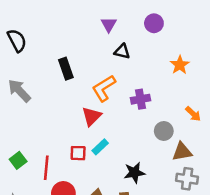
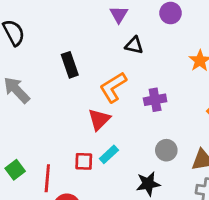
gray circle: (164, 131) -> (166, 150), moved

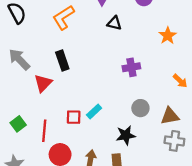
black rectangle: (70, 65) -> (62, 60), moved
orange L-shape: (113, 87) -> (63, 17), moved
red triangle: (99, 119) -> (43, 83), moved

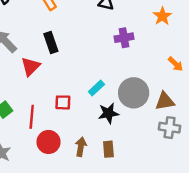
purple cross: (131, 67) -> (124, 38), moved
gray circle: (140, 108) -> (134, 93), size x1.6
cyan rectangle: (94, 111) -> (96, 88), moved
black star: (126, 135) -> (108, 113), moved

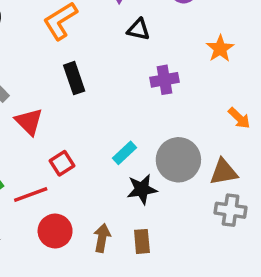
black rectangle: (51, 43) -> (74, 78), moved
red triangle: (31, 66) -> (29, 122), turned -30
red square: (63, 102) -> (62, 163), moved, turned -35
red line: (32, 117) -> (31, 195), turned 65

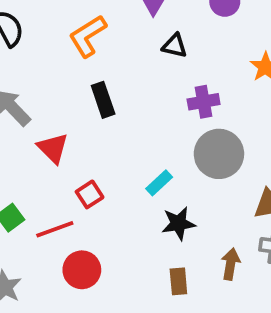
gray circle: (178, 160) -> (219, 154), moved
brown arrow: (102, 238) -> (231, 264), moved

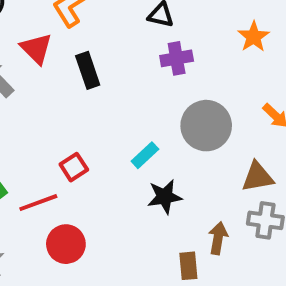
purple cross: (204, 102) -> (177, 58), moved
red triangle: (53, 148) -> (36, 49), moved
brown rectangle: (178, 281) -> (188, 266), moved

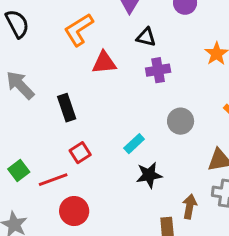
red triangle: (36, 49) -> (104, 63), moved, turned -50
black rectangle: (88, 70) -> (67, 108), moved
gray circle: (206, 126) -> (181, 121), size x0.7

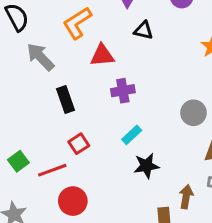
purple cross: (158, 70) -> (123, 91), moved
gray arrow: (20, 85) -> (40, 57), moved
gray circle: (181, 121) -> (193, 113), moved

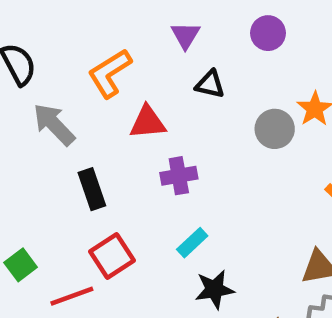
gray circle: (193, 113) -> (275, 129), moved
red square: (79, 144) -> (112, 256), size x1.4
green square: (18, 161) -> (21, 265), moved

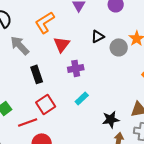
black triangle: (210, 84) -> (98, 36), moved, turned -40
red triangle: (148, 122) -> (62, 44), turned -48
black star: (215, 289) -> (111, 119), moved

